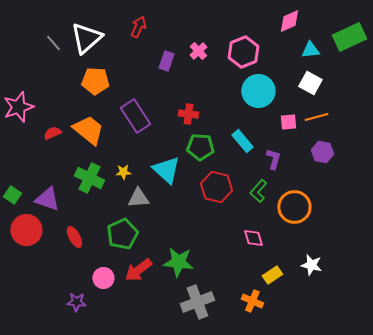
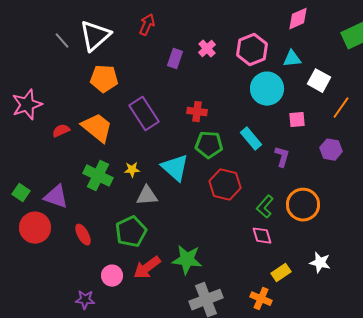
cyan triangle: (310, 50) -> (292, 59), moved
orange line: (316, 117) -> (341, 108), moved, turned -40
green L-shape: (258, 191) -> (265, 207), moved

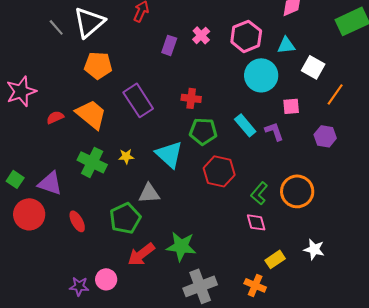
purple L-shape: (282, 157) -> (274, 131), moved, turned -35
gray triangle: (147, 196) -> (149, 193), moved
pink circle: (112, 276) -> (106, 279), moved

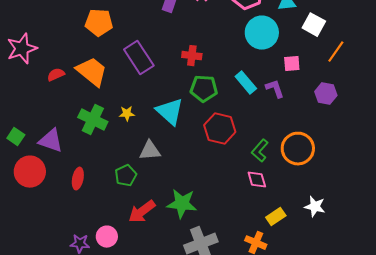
green pentagon: (125, 218) -> (126, 176), size x0.7
red ellipse: (77, 221) -> (78, 179), turned 40

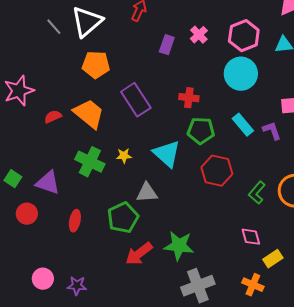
cyan circle: (262, 33) -> (241, 74), moved
red circle: (30, 172) -> (27, 214), size x0.7
green pentagon: (126, 176) -> (123, 218), size x1.4
pink diamond: (257, 180) -> (251, 237), moved
pink circle: (107, 237) -> (43, 279), moved

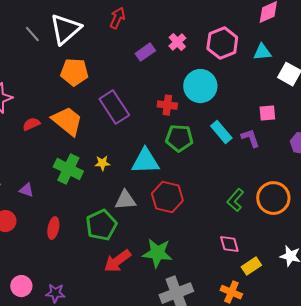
purple rectangle: (167, 45) -> (145, 52), turned 36
cyan circle: (241, 74) -> (200, 86), moved
cyan triangle: (167, 154) -> (145, 161), turned -44
red hexagon: (217, 171) -> (167, 197), moved
purple triangle: (48, 183) -> (26, 190), size x0.6

